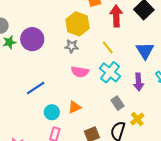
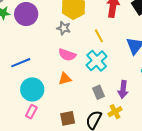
purple arrow: (138, 82) -> (123, 89), moved
orange triangle: (75, 107) -> (65, 79), moved
cyan circle: (52, 112) -> (32, 89), size x1.5

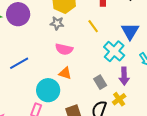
cyan cross: (97, 61) -> (114, 51), moved
orange triangle: (65, 79) -> (65, 73), turned 40
cyan circle: (32, 89) -> (48, 90), moved

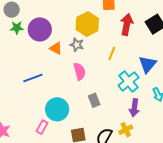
yellow line: (93, 26) -> (112, 53), turned 48
pink semicircle: (64, 49) -> (80, 71), turned -126
orange triangle: (65, 73) -> (56, 48), moved
gray rectangle: (100, 82) -> (94, 100), moved

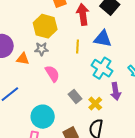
blue triangle: (148, 64) -> (103, 39), moved, turned -42
yellow cross: (126, 130) -> (95, 104), moved

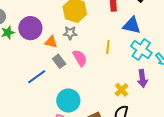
yellow line: (78, 47) -> (108, 47), moved
cyan cross: (102, 68) -> (141, 49), moved
gray rectangle: (75, 96) -> (59, 61), moved

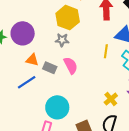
orange triangle: (51, 42) -> (32, 60), moved
yellow line: (108, 47) -> (106, 51), moved
gray rectangle: (59, 61) -> (50, 68), turned -32

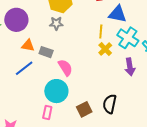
pink semicircle: (71, 65) -> (65, 68), moved
yellow cross: (111, 99) -> (105, 49), moved

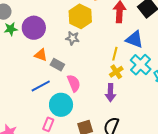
purple arrow: (130, 67) -> (110, 93), moved
blue line: (24, 68) -> (41, 86), moved

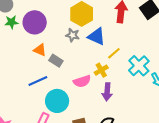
blue triangle: (134, 39) -> (97, 36), moved
yellow line: (115, 54) -> (114, 53), turned 32
yellow cross: (116, 72) -> (101, 70), moved
pink semicircle: (74, 83) -> (82, 81), moved, turned 90

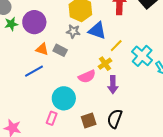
gray rectangle: (56, 61) -> (60, 50), moved
blue line: (38, 81) -> (34, 71), moved

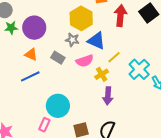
orange triangle: (42, 49) -> (31, 54), moved
pink semicircle: (87, 76) -> (85, 61), moved

